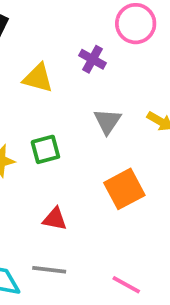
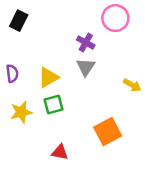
yellow triangle: (38, 78) -> (48, 77), moved, turned -45
gray triangle: (107, 121) -> (86, 67), moved

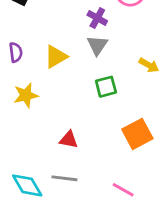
green square: (53, 104) -> (106, 87), moved
orange square: (108, 132) -> (137, 134), moved

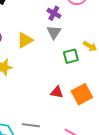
green square: (106, 87) -> (71, 56), moved
red triangle: (69, 140) -> (57, 92), moved

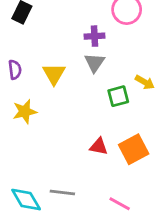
purple cross: (54, 13) -> (95, 36), turned -32
yellow triangle: (25, 40) -> (54, 74), turned -30

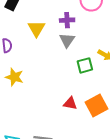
yellow triangle: (54, 74) -> (36, 29), moved
yellow star: (25, 112) -> (14, 77), turned 30

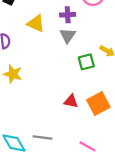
yellow triangle: (36, 29) -> (36, 23), turned -36

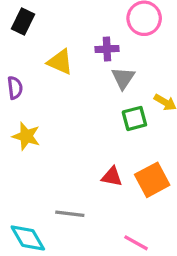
gray triangle: (68, 36) -> (123, 78), moved
gray line: (42, 138) -> (70, 214), moved

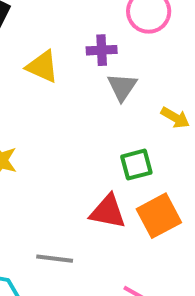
green square: (134, 118) -> (136, 165), moved
red triangle: (112, 177) -> (108, 212), size x1.4

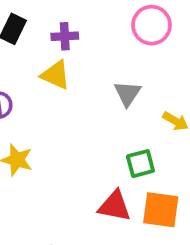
purple cross: (102, 50) -> (65, 36), moved
orange square: (159, 216) -> (161, 210), turned 36

